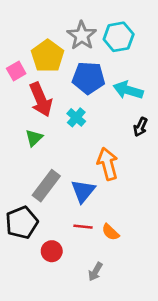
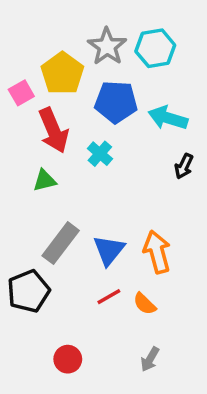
green triangle: (34, 138) -> (45, 180), turned 30
orange arrow: (108, 164) -> (157, 252), moved
red line: (83, 227) -> (109, 297), turned -36
red circle: (52, 251) -> (68, 359), moved
gray arrow: (95, 272) -> (150, 359), moved

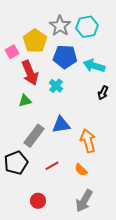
blue triangle: (109, 250) -> (61, 125), moved, turned 42
red line: (109, 297) -> (52, 166), moved
gray arrow: (150, 359) -> (84, 201), size x1.6

